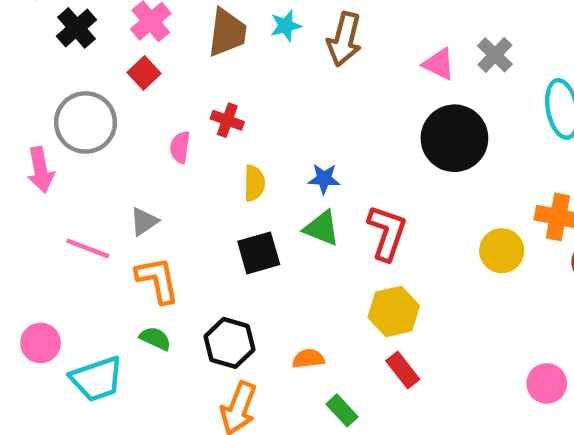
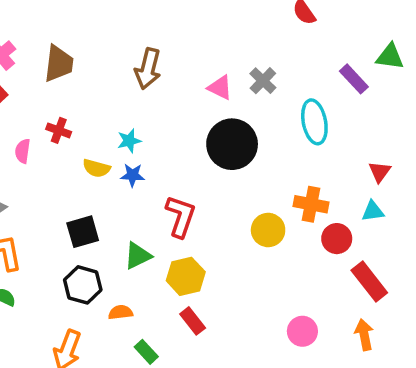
cyan star: (286, 26) -> (129, 141), moved
yellow semicircle: (254, 183) -> (96, 168), moved, turned 104
green triangle: (322, 228) -> (138, 256), moved, turned -48
black hexagon: (229, 343) -> (83, 285), moved

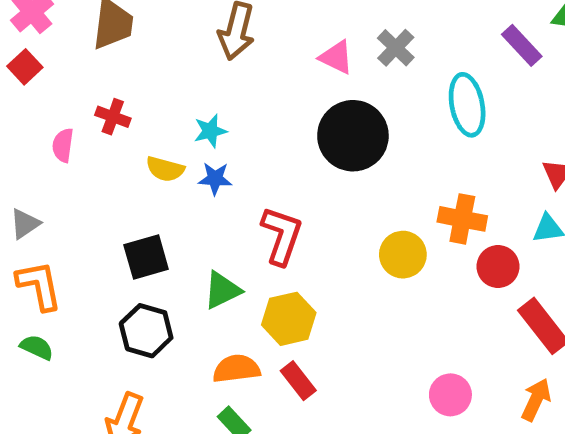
orange semicircle: (120, 312) -> (236, 369), moved, size x1.4
orange arrow: (364, 335) -> (536, 400), turned 36

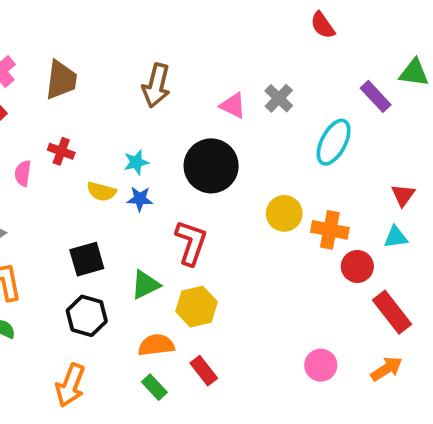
cyan ellipse: (467, 105) -> (334, 142), turned 39
black circle: (353, 136) -> (211, 166), moved
yellow circle: (403, 255) -> (284, 213), moved
red rectangle: (298, 381) -> (204, 371), moved
orange arrow: (536, 400) -> (387, 369), turned 32

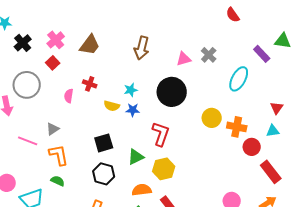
brown trapezoid: (61, 80) -> (90, 45), turned 30
pink triangle: (233, 106) -> (184, 59), turned -42

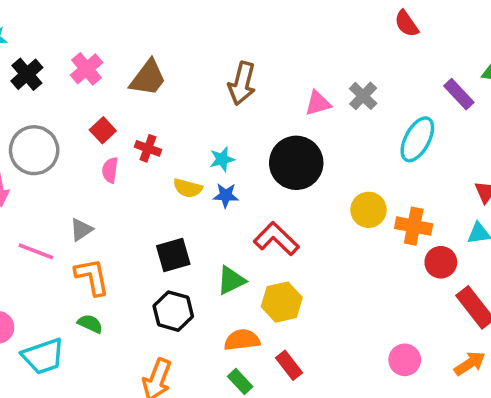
red square: (53, 63) -> (103, 130), moved
red L-shape: (161, 134) -> (276, 239), turned -65

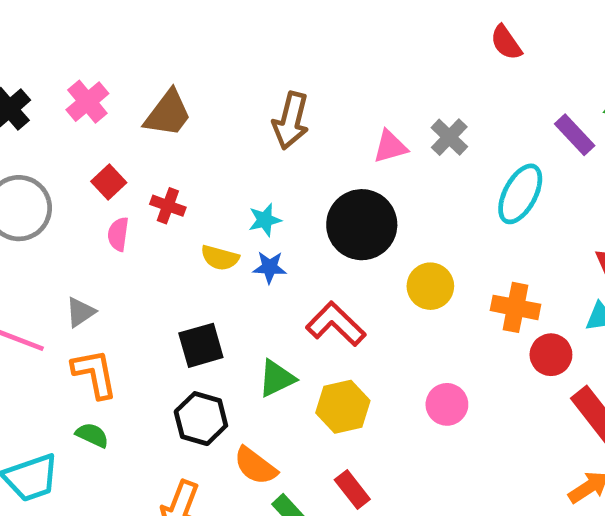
yellow circle: (369, 210) -> (430, 286), moved
orange semicircle: (242, 340) -> (255, 466), moved, turned -136
pink circle: (405, 360) -> (447, 404), moved

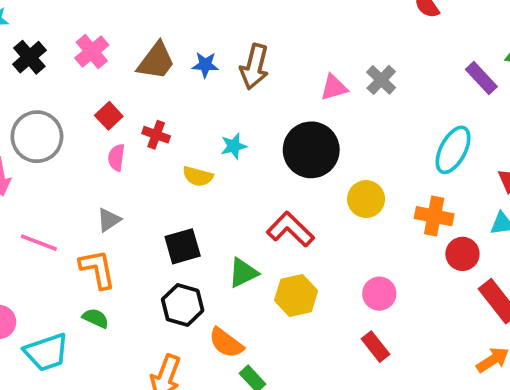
cyan ellipse: (520, 194) -> (453, 150), moved
blue star: (270, 267) -> (205, 65), moved
gray triangle: (80, 312) -> (109, 220), moved
red rectangle: (352, 490) -> (375, 347), moved

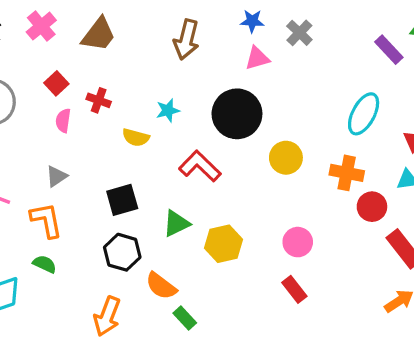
blue star: (205, 65) -> (252, 21), moved
gray cross: (381, 80) -> (299, 33), moved
red L-shape: (290, 229) -> (200, 166), moved

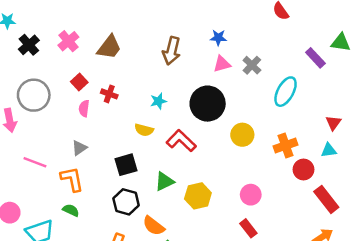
gray cross: (299, 33) -> (252, 65), moved
cyan ellipse: (364, 114) -> (286, 92), moved
yellow semicircle: (136, 137) -> (144, 130), moved
orange cross: (347, 173) -> (286, 146), turned -30

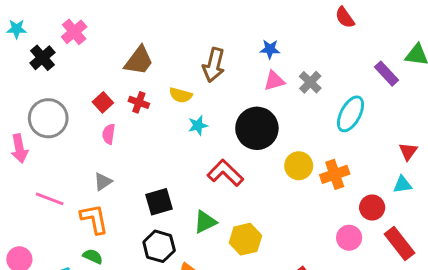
pink cross: (68, 41) -> (74, 32), moved
red cross: (109, 94) -> (139, 102), moved
yellow semicircle: (144, 130) -> (181, 95), moved
orange cross: (286, 146) -> (335, 174), moved
pink circle: (251, 195) -> (349, 238), moved

